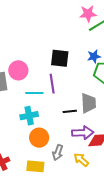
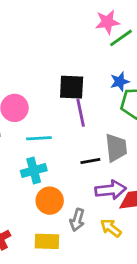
purple line: (52, 84) -> (81, 113), moved

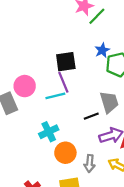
purple line: (81, 113) -> (63, 82), moved
cyan line: (39, 138) -> (55, 96), moved

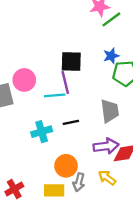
black line: (91, 116) -> (71, 122), moved
orange circle: (65, 153) -> (66, 166), moved
gray arrow: (90, 164) -> (79, 182), moved

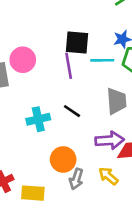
cyan line: (55, 95) -> (102, 60), moved
black line: (71, 122) -> (72, 111), turned 42
yellow rectangle: (54, 190) -> (33, 193), moved

